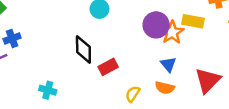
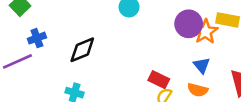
black diamond: (83, 50) -> (82, 50), moved, turned 68
red rectangle: (108, 67) -> (159, 80), moved, turned 54

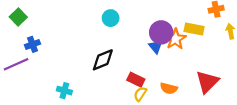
black diamond: (82, 50) -> (103, 60), moved
blue triangle: (202, 65) -> (156, 47), moved

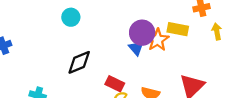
cyan circle: (111, 18) -> (71, 17), moved

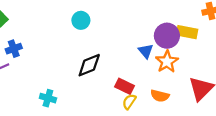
purple circle: (142, 33) -> (167, 36), moved
orange star: (158, 40) -> (167, 62), moved

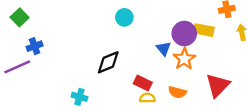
cyan circle: (81, 20) -> (124, 17), moved
cyan cross: (48, 98) -> (79, 97), moved
yellow semicircle: (129, 102) -> (147, 98), turned 56

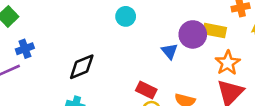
orange star: (184, 59) -> (228, 63), moved
black diamond: (108, 62) -> (82, 67), moved

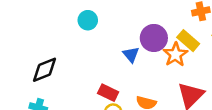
yellow rectangle: (215, 31) -> (188, 41), moved, turned 30
orange star: (228, 63) -> (175, 55), moved

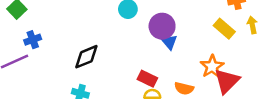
purple circle: (154, 38) -> (162, 26), moved
orange star: (175, 55) -> (212, 66), moved

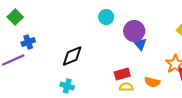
red rectangle: (147, 79) -> (122, 74), turned -42

